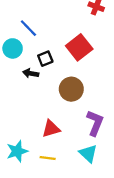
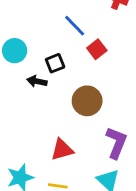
blue line: (28, 28) -> (75, 26), moved
red square: (79, 47) -> (97, 49), size x0.6

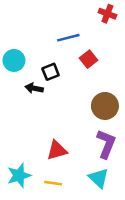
blue line: (75, 26) -> (68, 38), turned -60
brown circle: (87, 101) -> (105, 106), moved

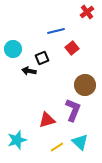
red cross: (107, 14) -> (87, 12), turned 32
purple L-shape: (106, 144) -> (73, 110), moved
yellow line: (53, 183) -> (57, 147), moved, turned -40

